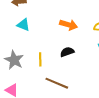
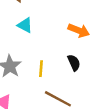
black semicircle: (67, 52) -> (74, 63), turned 80

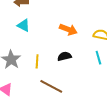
black semicircle: (74, 63) -> (64, 56), turned -80

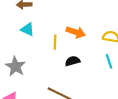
yellow line: (37, 61) -> (55, 42), moved

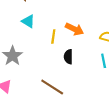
black semicircle: (73, 61) -> (68, 57), turned -80

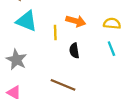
cyan triangle: (28, 21) -> (27, 21), size x1.5

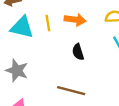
yellow line: (55, 32) -> (48, 23), moved

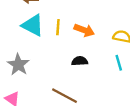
black semicircle: (78, 52) -> (80, 61), turned 91

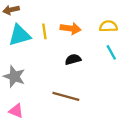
cyan triangle: (33, 25) -> (20, 35), turned -30

